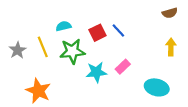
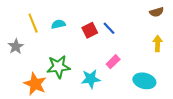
yellow line: (43, 47) -> (33, 23), moved
green star: (72, 51) -> (58, 67), moved
cyan star: (96, 72) -> (91, 79), moved

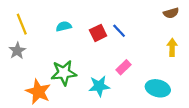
yellow line: (33, 23) -> (22, 24), moved

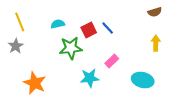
green star: (64, 73) -> (71, 48), moved

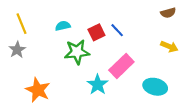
yellow arrow: (156, 43) -> (169, 46), turned 112
pink rectangle: (112, 61) -> (121, 66), size x1.6
cyan star: (90, 78) -> (98, 85), turned -30

